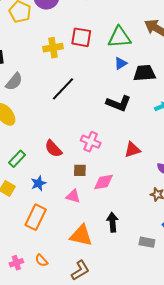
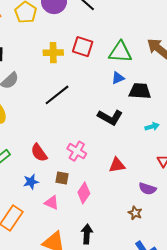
pink diamond: (104, 182) -> (84, 193), turned -55
blue star: (38, 183) -> (31, 182), moved

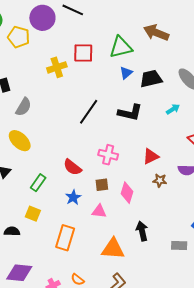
black line: (57, 95) -> (89, 112), moved
brown star: (135, 213) -> (160, 180), moved

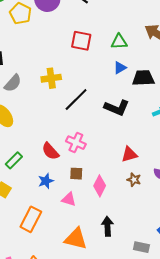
green triangle: (121, 47) -> (119, 42), size x0.7
yellow cross: (57, 67) -> (51, 78), moved
pink cross: (108, 155) -> (76, 143), moved

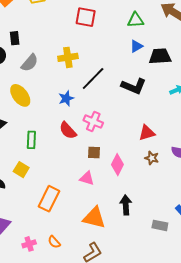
red square: (81, 41) -> (86, 17), moved
green rectangle: (14, 160) -> (31, 140), turned -42
blue star: (46, 181) -> (66, 98), moved

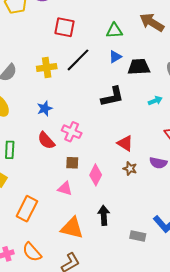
black line: (93, 78) -> (78, 60), moved
black L-shape: (134, 86) -> (112, 97), turned -35
red triangle: (147, 133) -> (125, 143), turned 48
orange semicircle: (54, 242) -> (32, 252), size x1.5

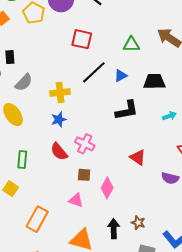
blue triangle: (115, 57) -> (121, 76), moved
yellow cross: (47, 67) -> (60, 93), moved
brown star: (130, 169) -> (138, 223), moved

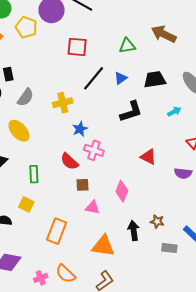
blue star: (59, 119) -> (80, 129), moved
brown square: (84, 175) -> (82, 185), moved

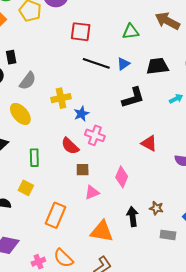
black line: (94, 78) -> (96, 63), turned 68
yellow cross: (63, 103) -> (61, 98), moved
pink triangle: (92, 207) -> (92, 192), turned -35

